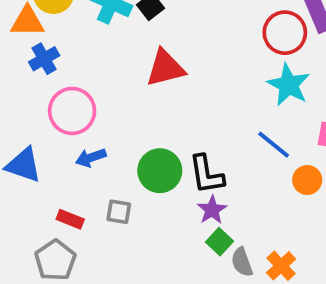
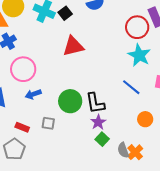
orange circle: (307, 180) -> (145, 119), moved
gray semicircle: (242, 262) -> (123, 150), moved

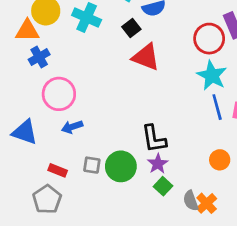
black square: (65, 13) -> (131, 28), moved
red triangle: (73, 46) -> (146, 57), moved, turned 35
blue line: (131, 87) -> (217, 107), moved, turned 36
green circle: (70, 101) -> (121, 166), moved

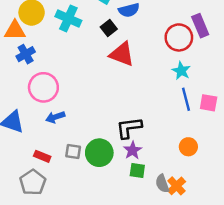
cyan star: (212, 75) -> (181, 71), size x0.7
black L-shape: (154, 139) -> (129, 128), turned 92
green square: (163, 186) -> (137, 171), turned -35

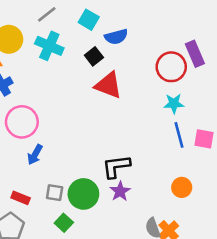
cyan star: (181, 71) -> (174, 104), turned -30
blue arrow: (55, 117) -> (35, 155), turned -42
green square: (137, 171) -> (64, 223), moved, turned 35

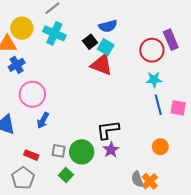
cyan square: (89, 20) -> (106, 47), moved

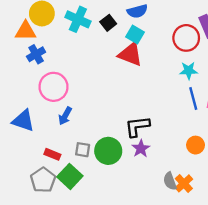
black square: (90, 42) -> (108, 23), moved
green square: (66, 175) -> (70, 176), moved, size x1.5

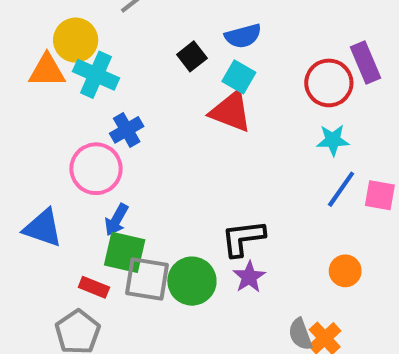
cyan cross: (78, 19) -> (96, 75), moved
blue cross: (36, 54) -> (127, 130), moved
blue line: (193, 98) -> (341, 189), turned 50
gray square: (83, 150) -> (147, 279), size x1.6
green square: (70, 176) -> (125, 252), moved, turned -30

